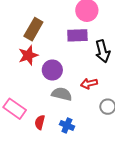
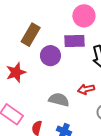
red star: (28, 55) -> (16, 72), moved
purple circle: (52, 70) -> (50, 56), moved

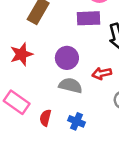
purple circle: (50, 56) -> (67, 58), moved

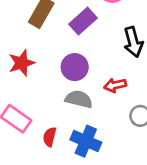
purple rectangle: (88, 18) -> (83, 21), moved, turned -40
blue cross: (77, 121) -> (86, 141), size x1.5

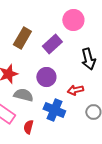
gray semicircle: (79, 99) -> (23, 95), moved
blue cross: (86, 141) -> (54, 110), moved

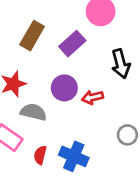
red arrow: (75, 90) -> (92, 97), moved
blue cross: (54, 110) -> (74, 156), moved

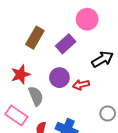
black arrow: (121, 64) -> (103, 59), turned -105
gray semicircle: (33, 112) -> (36, 96), turned 54

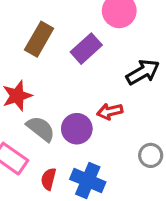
purple circle: (59, 78) -> (77, 129), moved
gray semicircle: (36, 96) -> (41, 129), turned -30

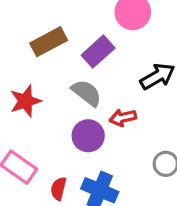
brown rectangle: (39, 39) -> (49, 42), turned 32
gray semicircle: (41, 129) -> (87, 93), moved

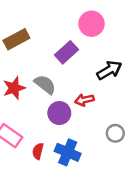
brown rectangle: (49, 42) -> (16, 39), moved
gray semicircle: (87, 93) -> (45, 84), moved

